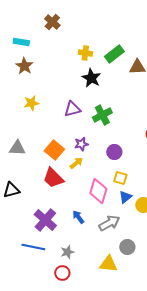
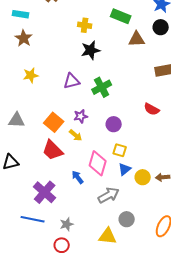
green rectangle: (114, 54) -> (121, 16), moved, turned 60
black star: (91, 78) -> (91, 50), turned 30
yellow arrow: (76, 163) -> (76, 135), turned 80
blue arrow: (78, 217) -> (78, 177), moved

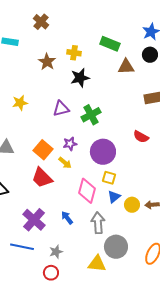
brown star: (24, 38) -> (47, 62), moved
purple circle: (114, 124) -> (103, 152), size x1.6
blue arrow: (78, 177) -> (67, 218), moved
gray arrow: (109, 195) -> (98, 223), turned -65
gray circle: (127, 219) -> (116, 247), size x1.5

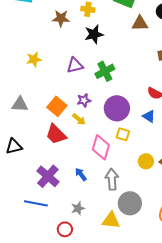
brown star: (47, 62) -> (61, 18), turned -30
blue triangle: (114, 197) -> (149, 116), moved, turned -48
gray star: (56, 252) -> (78, 208), moved

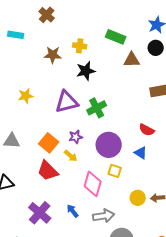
purple triangle: (75, 65) -> (67, 102), size x1.4
gray arrow: (112, 179) -> (104, 216), turned 85

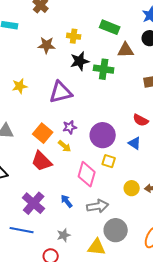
green cross: (97, 108) -> (104, 69), moved, turned 36

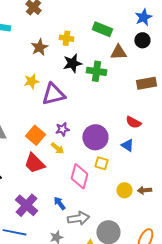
brown star: (47, 45) -> (39, 47), turned -30
yellow star: (20, 86) -> (31, 81), moved
gray arrow: (98, 206) -> (78, 218), moved

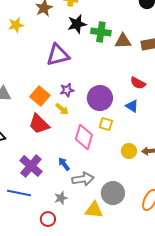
brown triangle: (118, 52) -> (123, 41), moved
yellow star: (31, 81) -> (16, 25), moved

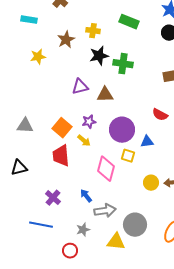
brown triangle: (123, 41) -> (105, 95), moved
purple triangle: (58, 55) -> (80, 87), size x0.7
blue triangle: (132, 106) -> (147, 142), moved, turned -40
red trapezoid: (39, 124) -> (61, 156), turned 40
purple cross: (31, 166) -> (53, 198), size x0.7

